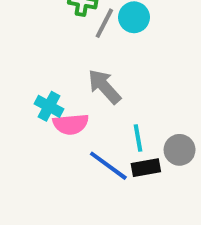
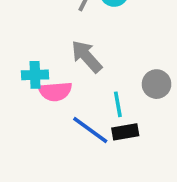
cyan cross: (49, 106) -> (35, 75), turned -30
gray circle: (180, 150) -> (157, 84), moved

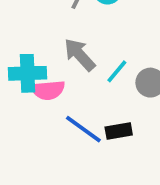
cyan cross: (35, 75) -> (27, 73), size x1.4
cyan line: (118, 104) -> (117, 71), moved, turned 50

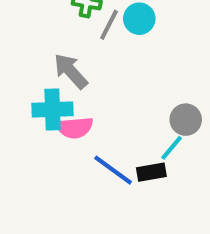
gray arrow: (80, 55) -> (71, 71), moved
cyan line: (117, 71) -> (172, 148), moved

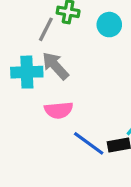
gray line: (109, 25) -> (46, 29), moved
cyan cross: (52, 110) -> (27, 72), moved

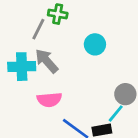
cyan circle: (109, 25) -> (95, 44), moved

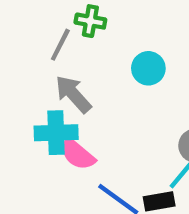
cyan cross: (22, 67) -> (56, 133), moved
pink semicircle: (49, 100) -> (78, 154), turned 45

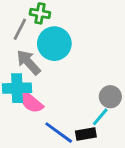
cyan circle: (148, 68) -> (54, 44), moved, size x1.5

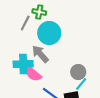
gray arrow: (29, 62) -> (40, 54), moved
gray circle: (110, 97) -> (78, 72), moved

